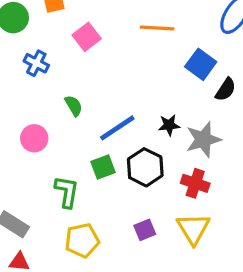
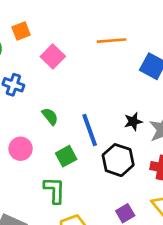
blue line: (117, 128) -> (90, 130), turned -68
green square: (103, 167) -> (66, 156), moved

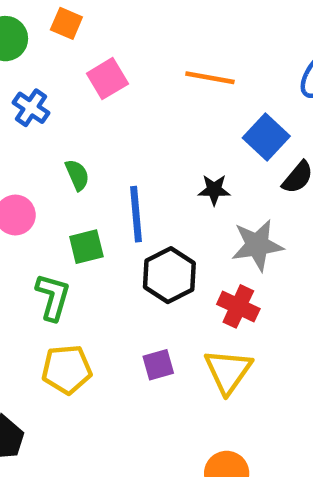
orange square: (21, 31) -> (66, 23), turned 30
black star: (133, 122) -> (214, 190), moved

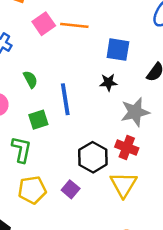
orange line: (210, 78) -> (74, 25), moved
blue square: (266, 137) -> (118, 50), moved, turned -30
black hexagon: (169, 275) -> (93, 157), moved
purple square: (158, 365) -> (71, 189), moved, turned -30

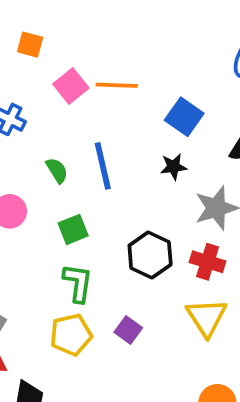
blue square: (118, 50) -> (184, 117), turned 30
blue line: (65, 99) -> (103, 166), moved
green L-shape: (21, 149) -> (78, 283), moved
black hexagon: (93, 157) -> (150, 255), moved

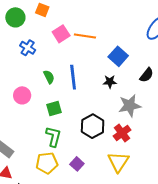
red cross: (208, 262) -> (122, 133), turned 30

